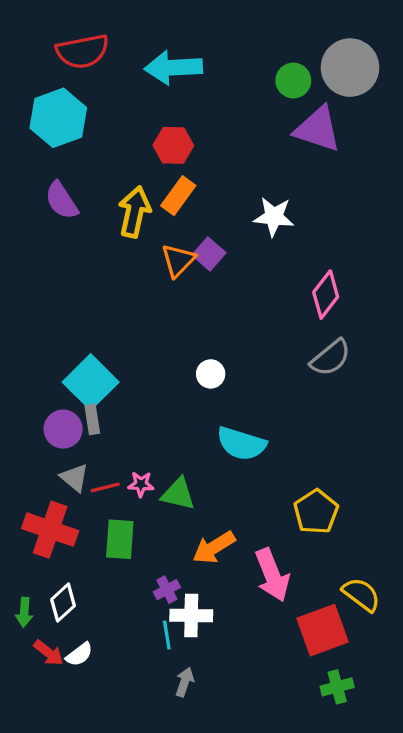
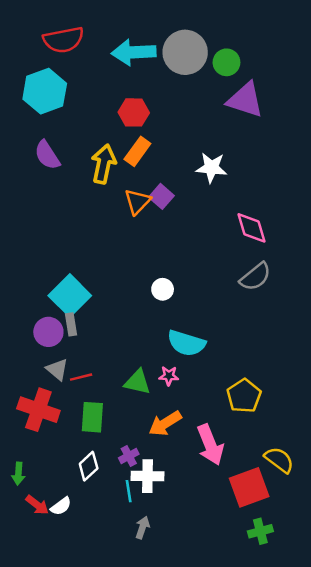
gray circle: (350, 68) -> (185, 52), moved
pink diamond: (326, 295) -> (252, 228), turned -54
pink star: (141, 484) -> (169, 376), moved
white diamond: (63, 603) -> (89, 466), moved

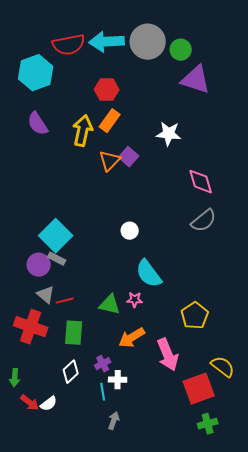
red semicircle: (63, 40) -> (69, 45), moved
gray rectangle: (71, 324) -> (57, 259), turned -54
cyan semicircle: (186, 343) -> (149, 274), turned 36
white cross: (148, 476) -> (118, 380), size x0.7

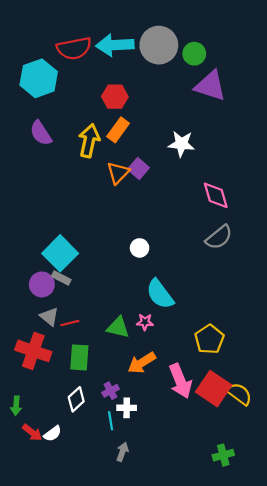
red square: (199, 389) -> (214, 389), moved, turned -36

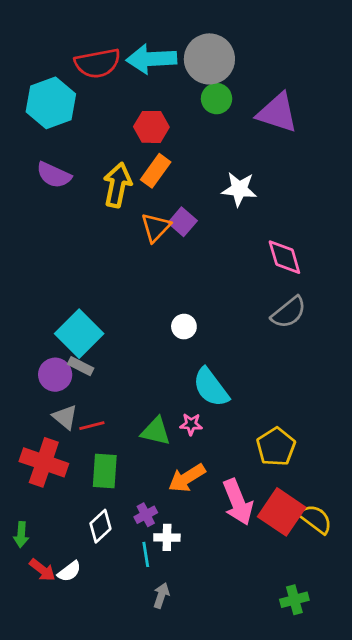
green circle: (194, 54) -> (217, 99), moved
purple semicircle: (41, 133) -> (54, 175), turned -32

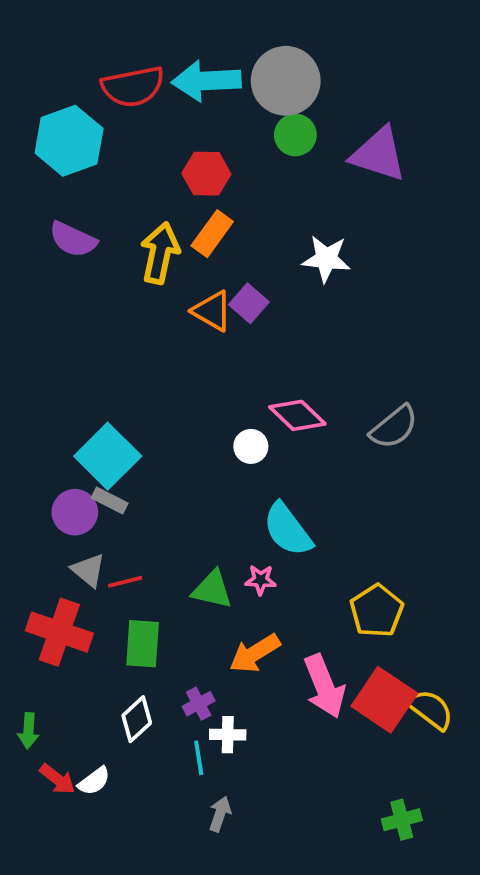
orange triangle: (156, 227) -> (212, 311), turned -44
pink diamond: (284, 257) -> (297, 415), moved, turned -30

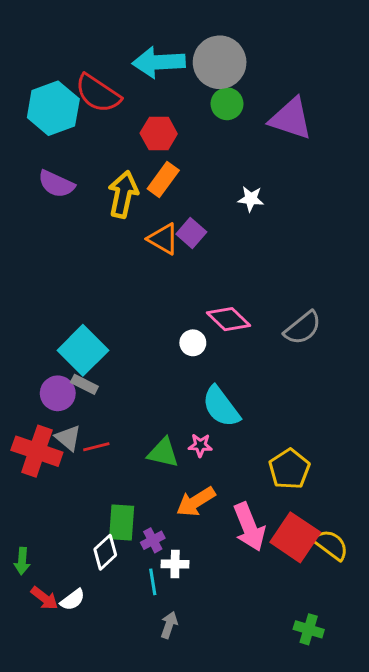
red semicircle: (133, 87) -> (98, 93), moved, turned 45
white star: (326, 259) -> (251, 199), size x0.7
red cross: (59, 632) -> (37, 451), moved
green rectangle: (143, 644) -> (122, 522), moved
green cross: (402, 820) -> (309, 629), turned 32

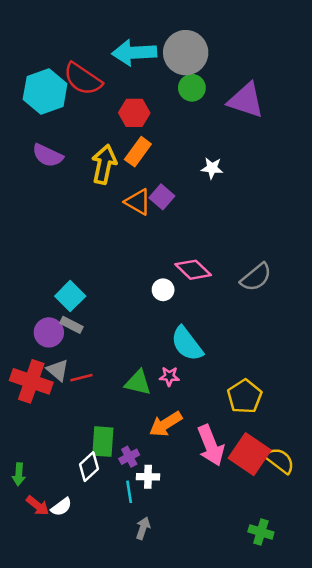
cyan square: (83, 350) -> (70, 296), size x0.7

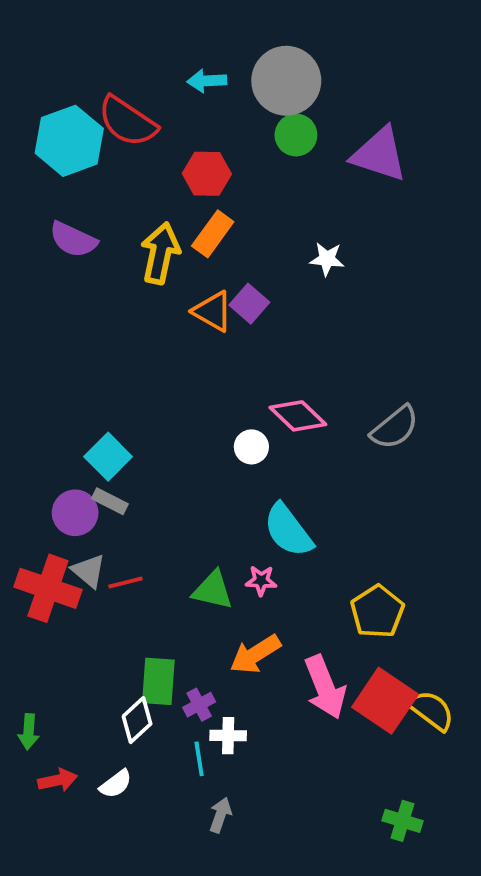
cyan arrow: (134, 53) -> (207, 81), size x0.6
red arrow: (38, 506) -> (58, 780), turned -50
white semicircle: (61, 507) -> (116, 784), moved

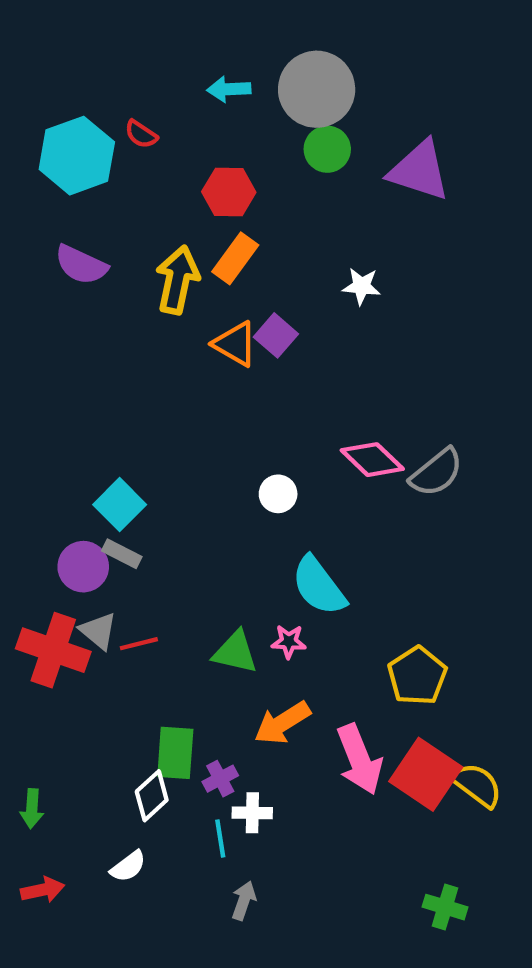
red semicircle: (127, 121) -> (141, 134), size x0.5
pink diamond: (298, 416) -> (372, 460), moved
red arrow: (58, 780) -> (43, 890), moved

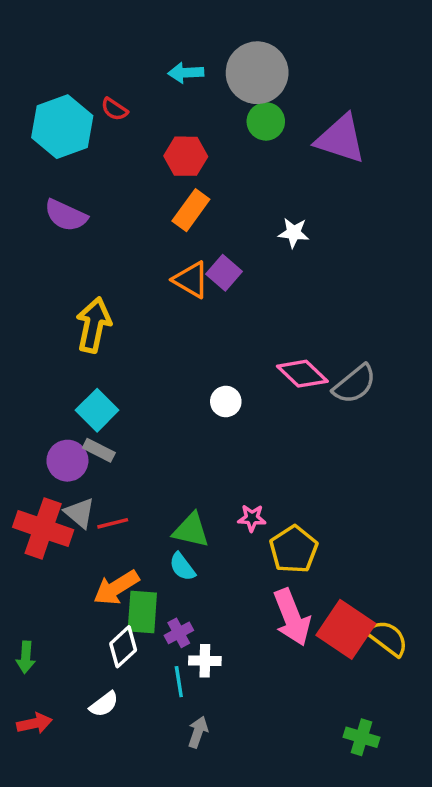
yellow arrow: (177, 280) -> (94, 325), moved
cyan semicircle: (319, 586) -> (182, 567), moved, size x0.6
pink star: (289, 642) -> (252, 518), moved
yellow pentagon: (417, 676) -> (294, 549), moved
orange arrow: (282, 723) -> (116, 588), moved

